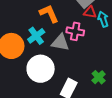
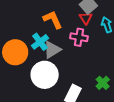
red triangle: (90, 12) -> (86, 18), moved, turned 48
gray triangle: (60, 43) -> (52, 50), moved, turned -42

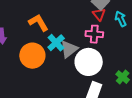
orange L-shape: (53, 20) -> (39, 23), moved
white circle: (45, 75) -> (89, 62), moved

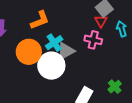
orange L-shape: (39, 23) -> (40, 20), turned 90
white circle: (89, 62) -> (51, 66), moved

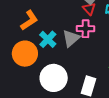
gray triangle: (66, 51) -> (71, 38), moved
white circle: (51, 66) -> (54, 78), moved

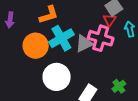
pink cross: (86, 29) -> (101, 38), size x1.4
cyan cross: (48, 39) -> (61, 38), size x1.4

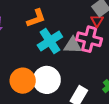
gray triangle: (84, 44) -> (73, 45), turned 30
orange circle: (36, 46) -> (23, 81), moved

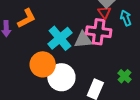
orange L-shape: (36, 18) -> (27, 18), moved
orange circle: (23, 81) -> (43, 64), moved

